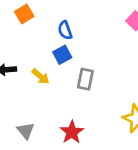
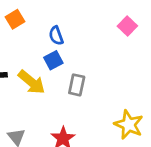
yellow arrow: (41, 76) -> (31, 82), size x1.5

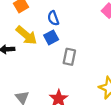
yellow arrow: (31, 82) -> (26, 35), moved

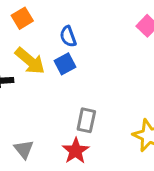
gray rectangle: (69, 57) -> (86, 120), moved

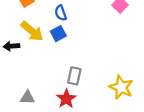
gray triangle: (24, 149) -> (27, 98), turned -49

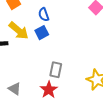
gray triangle: (27, 98) -> (15, 89), turned 32

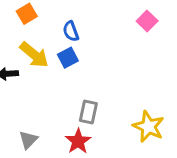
gray triangle: (15, 89) -> (28, 140), turned 40

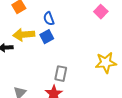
yellow arrow: (34, 55) -> (24, 35), turned 135
yellow star: (148, 127) -> (106, 63), moved, turned -30

